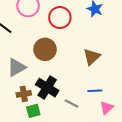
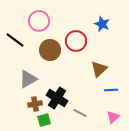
red circle: (60, 18) -> (76, 41), moved
brown circle: (45, 49) -> (50, 50), moved
blue line: (95, 91) -> (111, 90), moved

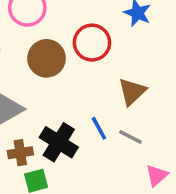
blue line: (111, 90) -> (99, 128), moved, turned 64
gray line: (80, 113) -> (130, 137), moved

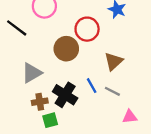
brown circle: (47, 58) -> (66, 49), moved
pink triangle: (157, 175) -> (130, 117), turned 35

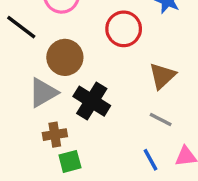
brown circle: (66, 49) -> (65, 57), moved
blue line: (92, 86) -> (150, 160), moved
black cross: (65, 95) -> (92, 101), moved

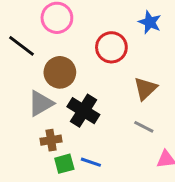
blue line: (150, 160) -> (91, 162), moved, turned -42

